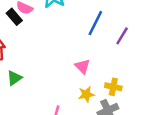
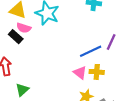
blue line: (95, 23) -> (91, 51), moved, turned 45
yellow cross: (113, 87) -> (97, 72), moved

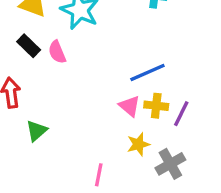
pink semicircle: (24, 28) -> (57, 52), moved, turned 48
purple line: (111, 42) -> (181, 114), moved

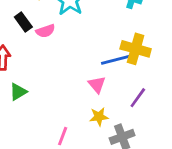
pink semicircle: (57, 52) -> (45, 31), turned -96
yellow cross: (156, 106) -> (136, 49), moved, size x1.5

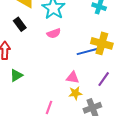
pink semicircle: (45, 31) -> (54, 33), moved
pink triangle: (97, 84) -> (73, 78), moved, turned -40

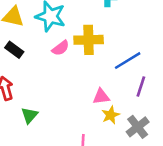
yellow cross: (102, 43) -> (89, 40), moved
blue line: (87, 51) -> (128, 61), moved

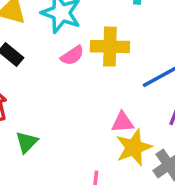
yellow star: (111, 115) -> (134, 147), size x1.5

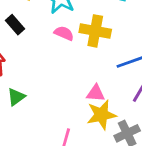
pink semicircle: (72, 55) -> (64, 33), turned -132

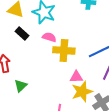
black rectangle: (15, 25) -> (22, 34), moved
yellow cross: (95, 31) -> (64, 50), moved

